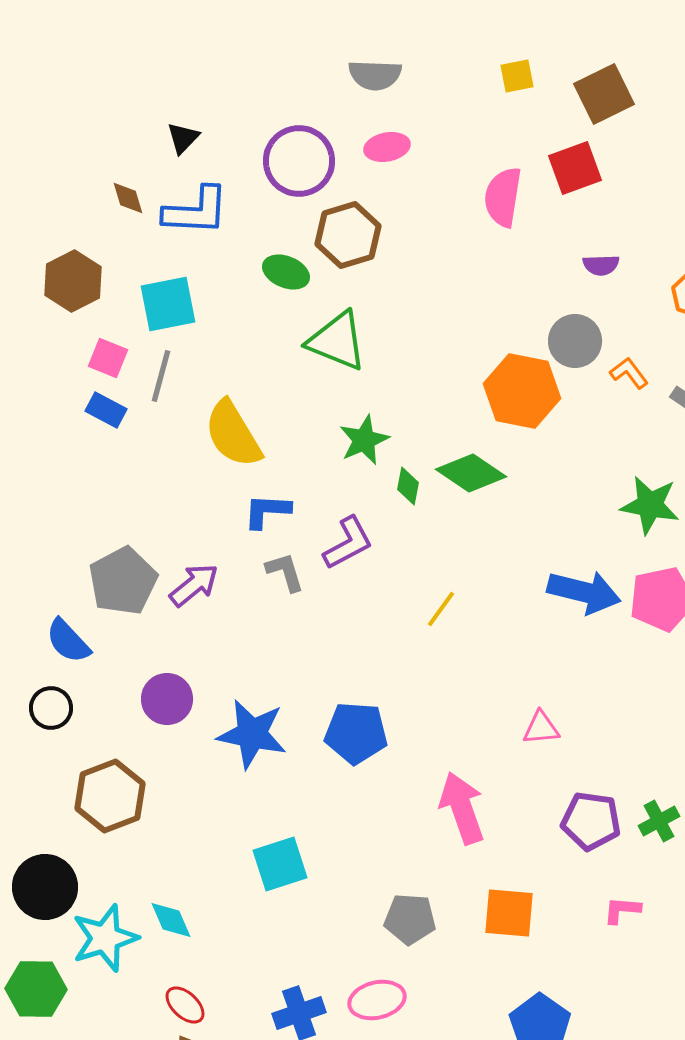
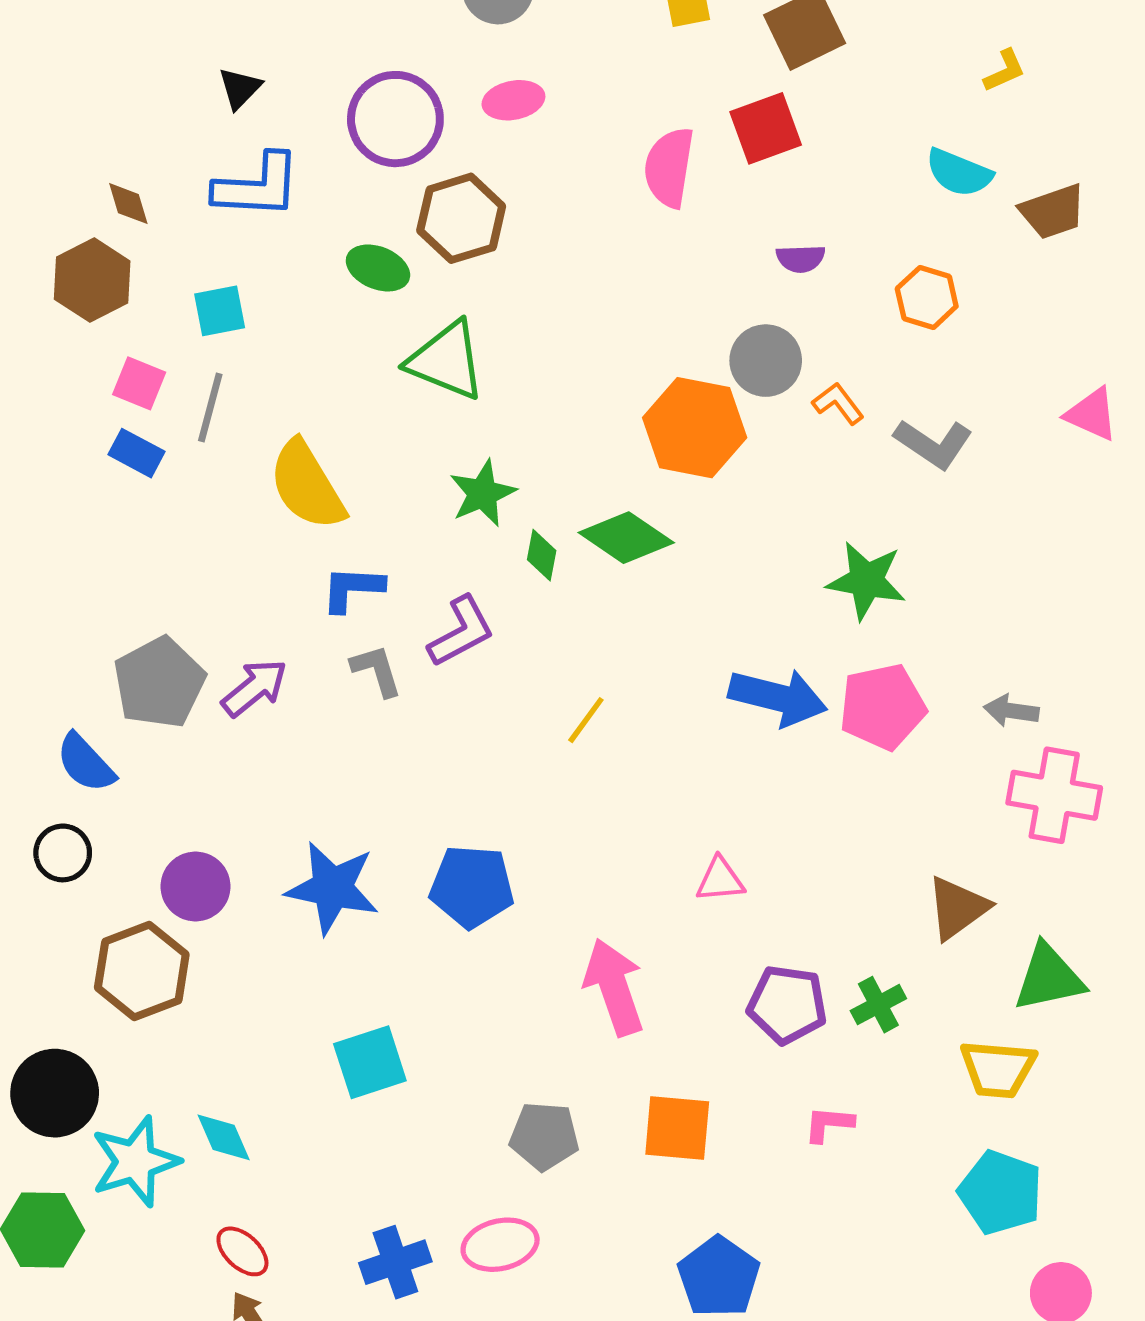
brown diamond: (128, 198) -> (128, 204), moved
cyan square: (168, 304) -> (220, 311), size x0.7
purple circle: (167, 699) -> (195, 886), moved

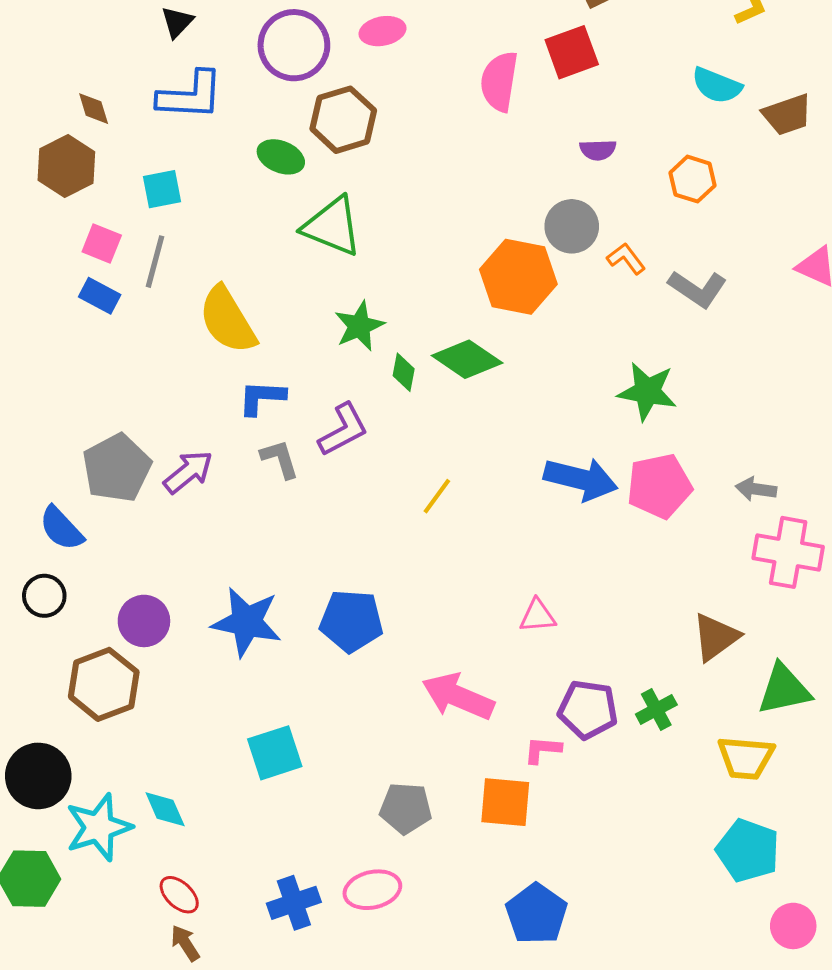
pink arrow: (614, 987) -> (458, 696), turned -48
pink L-shape: (829, 1124) -> (543, 750), moved

